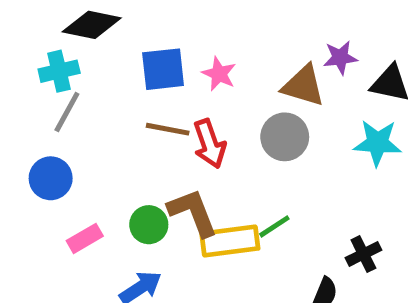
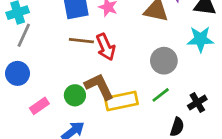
gray circle: (285, 137) -> (164, 61), moved
green line: (274, 226) -> (161, 95), moved

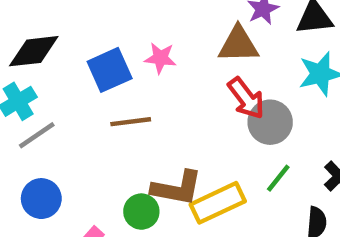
gray line: (24, 35) -> (37, 135), turned 45
red arrow: (106, 47) -> (246, 98), moved
brown L-shape: (99, 86) -> (177, 188), turned 140

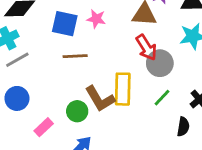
blue square: (110, 70) -> (65, 24), turned 32
brown L-shape: (177, 188) -> (100, 99), turned 44
yellow rectangle: (218, 203) -> (123, 89), moved, turned -68

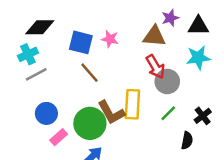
brown line: (75, 56) -> (89, 73), turned 50
blue circle: (17, 98) -> (46, 113), moved
green circle: (77, 111) -> (90, 123), size x1.6

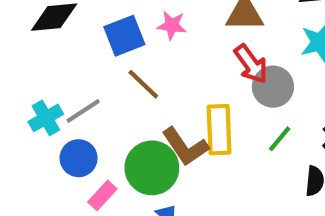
blue square: (81, 42) -> (124, 36), turned -30
cyan cross: (28, 54) -> (46, 118), moved
gray line: (36, 74) -> (83, 111), moved

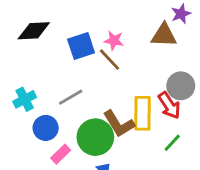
red arrow: (251, 64) -> (169, 105), moved
brown line: (143, 84) -> (110, 60), moved
gray line: (83, 111) -> (71, 97), moved
green line: (280, 139) -> (172, 143), moved

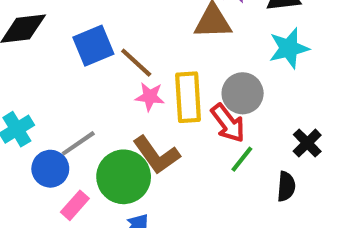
pink star: (114, 41) -> (150, 97), moved
gray line: (71, 97) -> (78, 143), moved
yellow rectangle: (143, 113) -> (188, 97), moved
green line: (172, 143) -> (242, 159), moved

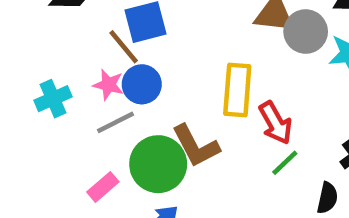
brown line: (136, 63) -> (124, 47), moved
gray circle: (243, 93) -> (306, 32), moved
pink star: (150, 97) -> (108, 85), moved
blue circle: (50, 169) -> (142, 84), moved

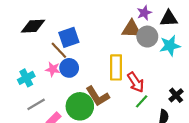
gray line: (115, 122) -> (36, 104), moved

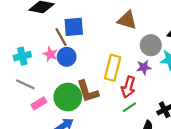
purple star: (144, 13) -> (144, 67), moved
brown triangle: (131, 29) -> (127, 20), moved
red arrow: (136, 82) -> (128, 87), turned 36
gray line: (36, 104) -> (25, 84), turned 42

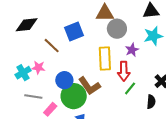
blue square: (74, 27) -> (74, 31), moved
gray circle: (151, 45) -> (117, 29), moved
pink star: (50, 54) -> (38, 68), moved
blue circle: (67, 57) -> (64, 80), moved

